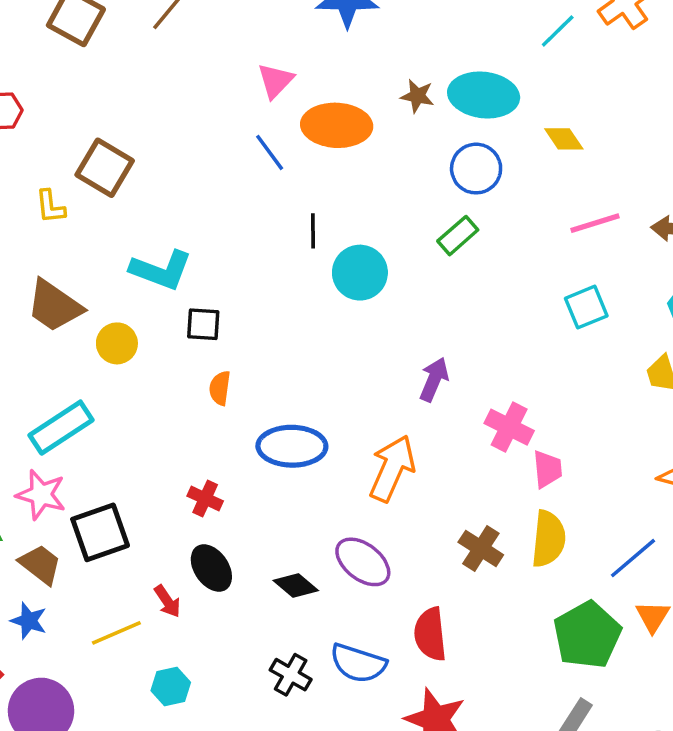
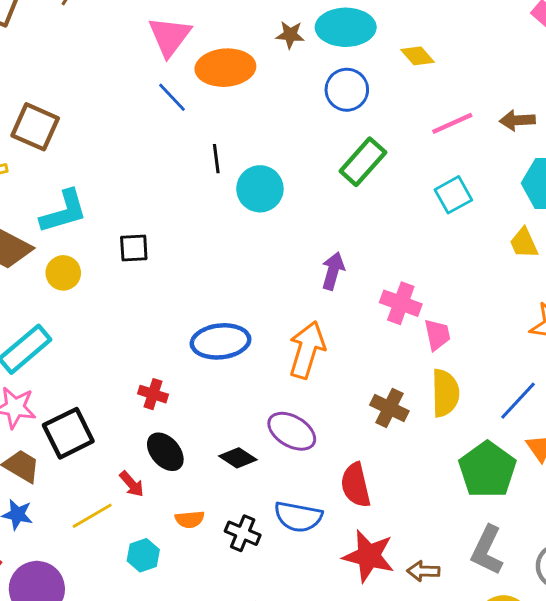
pink triangle: (276, 81) -> (170, 36), size x1.4
green rectangle: (458, 236) -> (363, 162), moved, size x1.4
cyan L-shape: (161, 270) -> (64, 212), moved, turned -30
orange semicircle: (220, 388) -> (190, 519), moved, turned -96

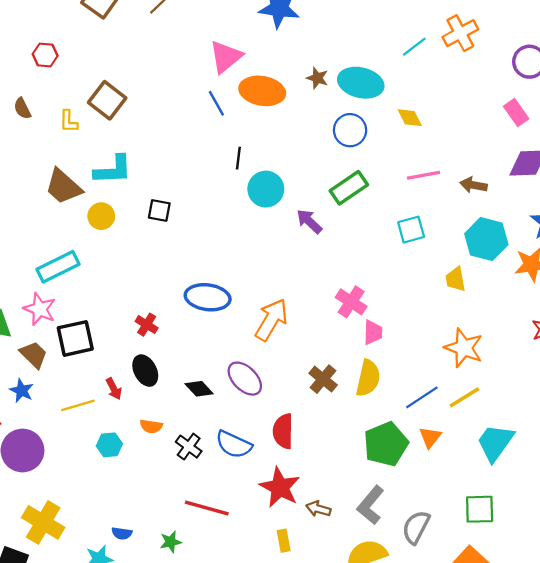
purple arrow: (333, 271) -> (309, 221), moved, turned -76

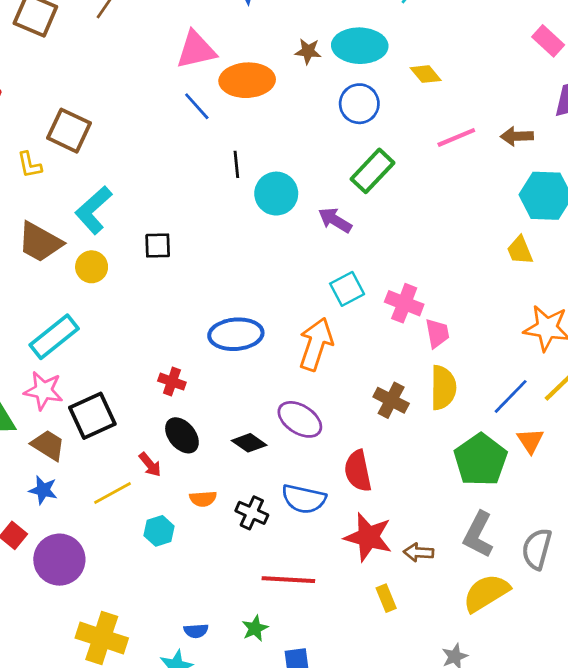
pink triangle: (226, 57) -> (196, 50), turned 39
cyan L-shape: (113, 170) -> (94, 210), turned 153
cyan square: (411, 230) -> (347, 289), moved

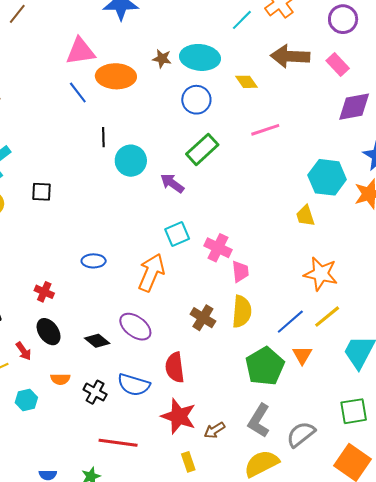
brown arrow: (517, 136) -> (290, 56), moved, size x1.6
blue ellipse: (236, 334) -> (94, 261), size x0.6
gray semicircle: (537, 549) -> (301, 434), turned 32
brown arrow: (419, 552) -> (214, 430), turned -40

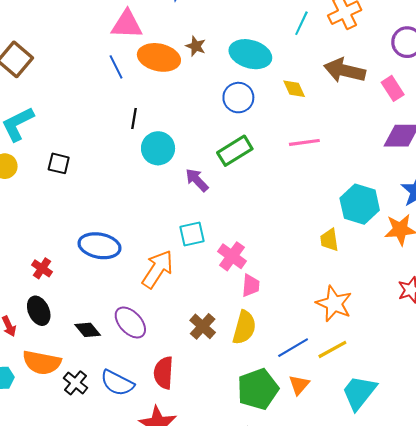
cyan line: (242, 20) -> (301, 23), turned -30
brown star: (162, 59) -> (196, 46), moved
blue ellipse: (94, 261) -> (99, 246), size x1.6
orange semicircle: (60, 379) -> (42, 363), size x1.8

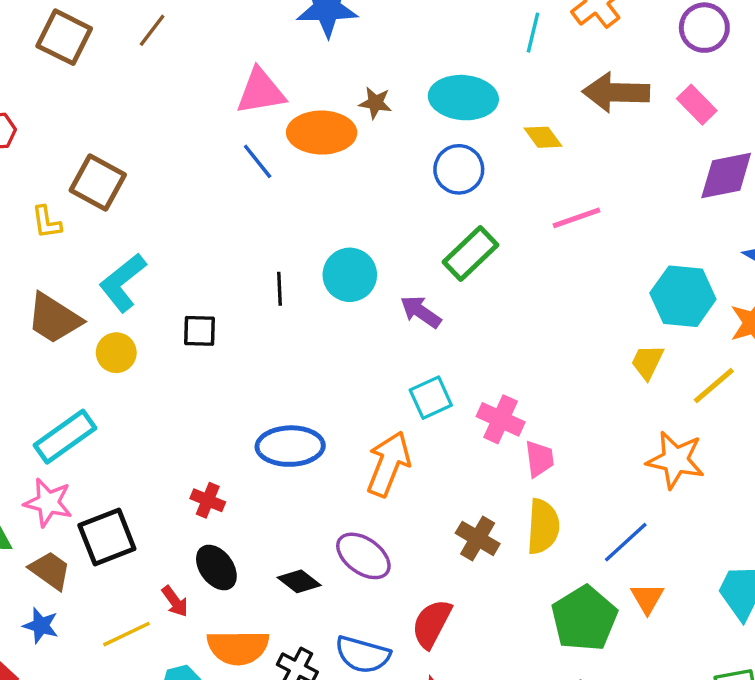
black line: (134, 118) -> (280, 289), moved
yellow trapezoid: (329, 240) -> (647, 362), turned 45
yellow line: (332, 349) -> (714, 386), moved
red semicircle: (164, 373) -> (432, 624), turned 36

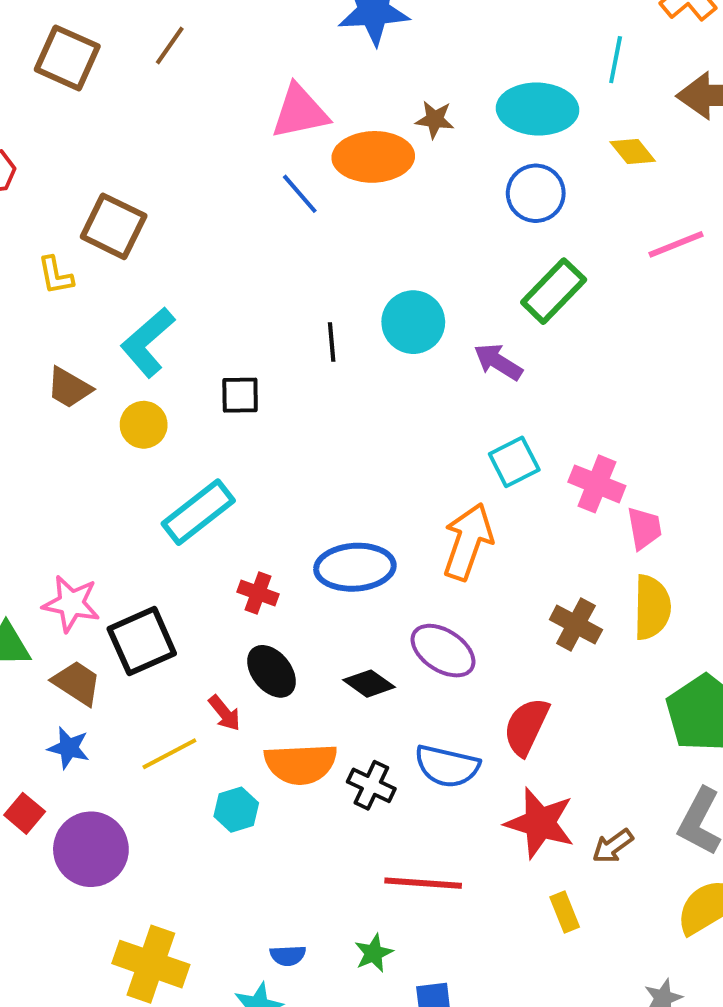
cyan line: (533, 33) -> (616, 60), moved
brown trapezoid: (54, 318) -> (69, 388), size x0.7
cyan rectangle: (65, 437) -> (198, 512), moved
blue ellipse: (290, 446) -> (355, 567), moved

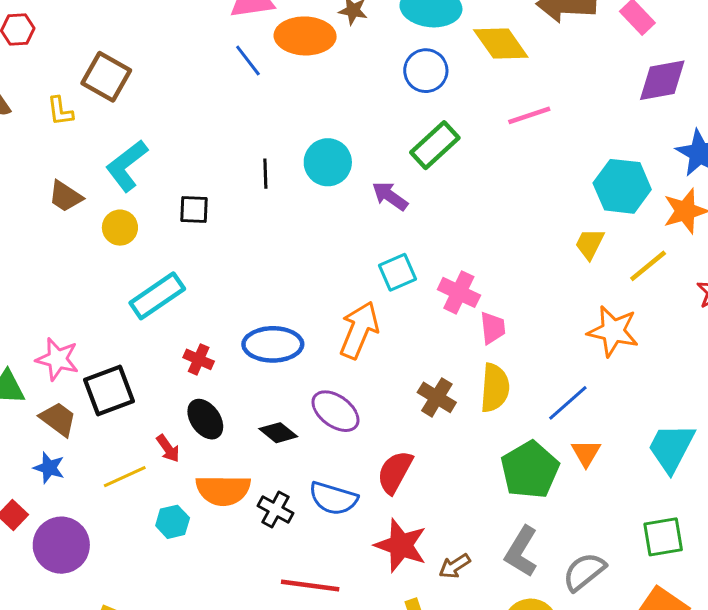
yellow diamond: (633, 152) -> (501, 44), size x1.6

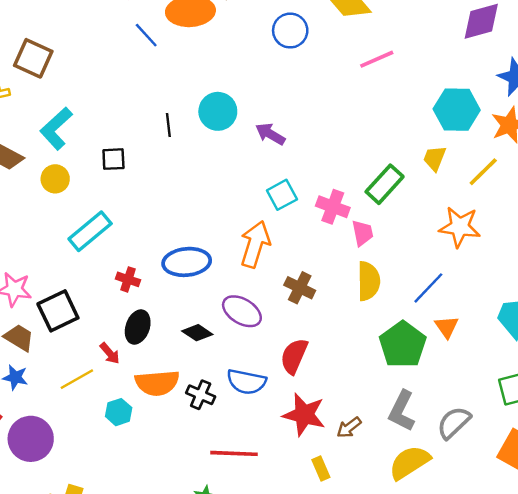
green rectangle: (435, 145) -> (385, 184), moved
brown cross: (437, 397) -> (300, 288), moved
black ellipse: (205, 419) -> (138, 327), turned 60

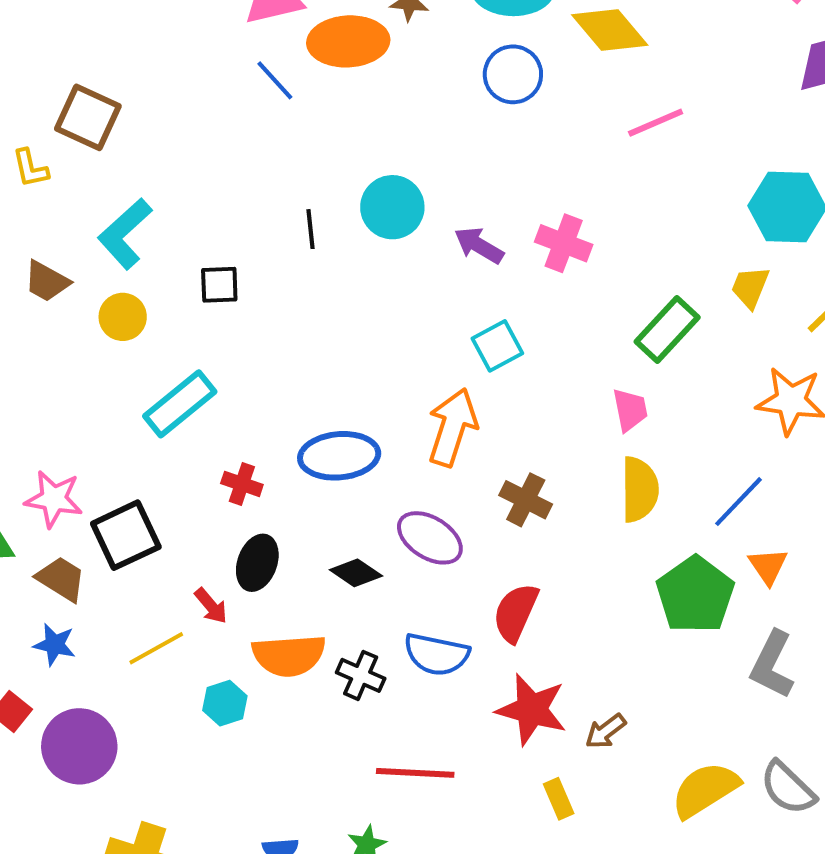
pink cross: (333, 207) -> (564, 243), moved
gray L-shape: (402, 411) -> (772, 665), moved
gray semicircle: (454, 423) -> (788, 788), moved, turned -93

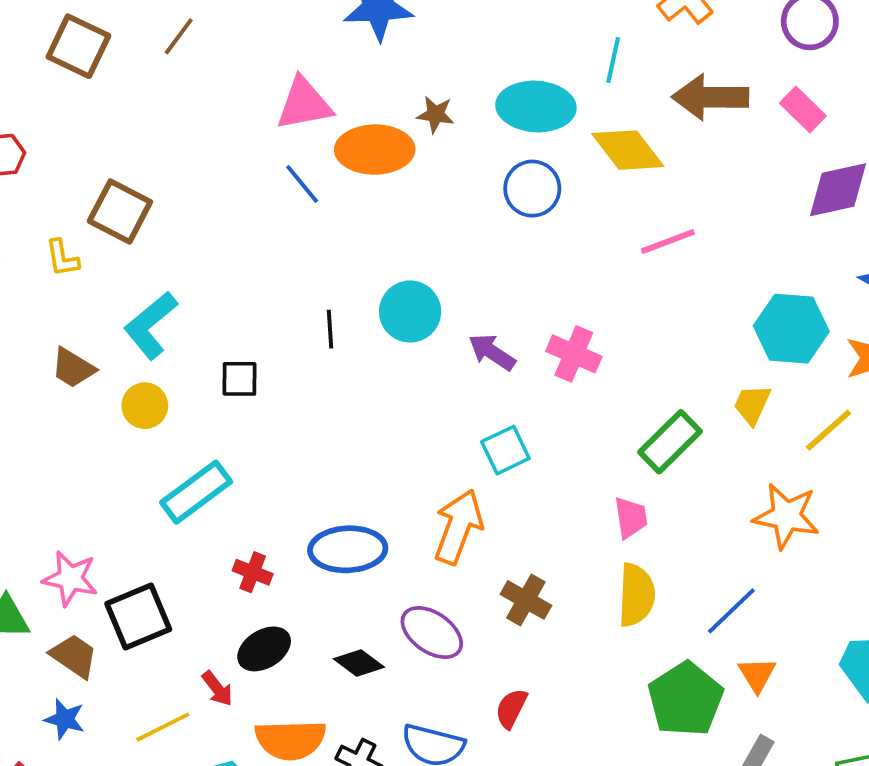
black ellipse: (257, 563) -> (264, 649), turned 36
red semicircle: (516, 613) -> (511, 708), size x0.7

